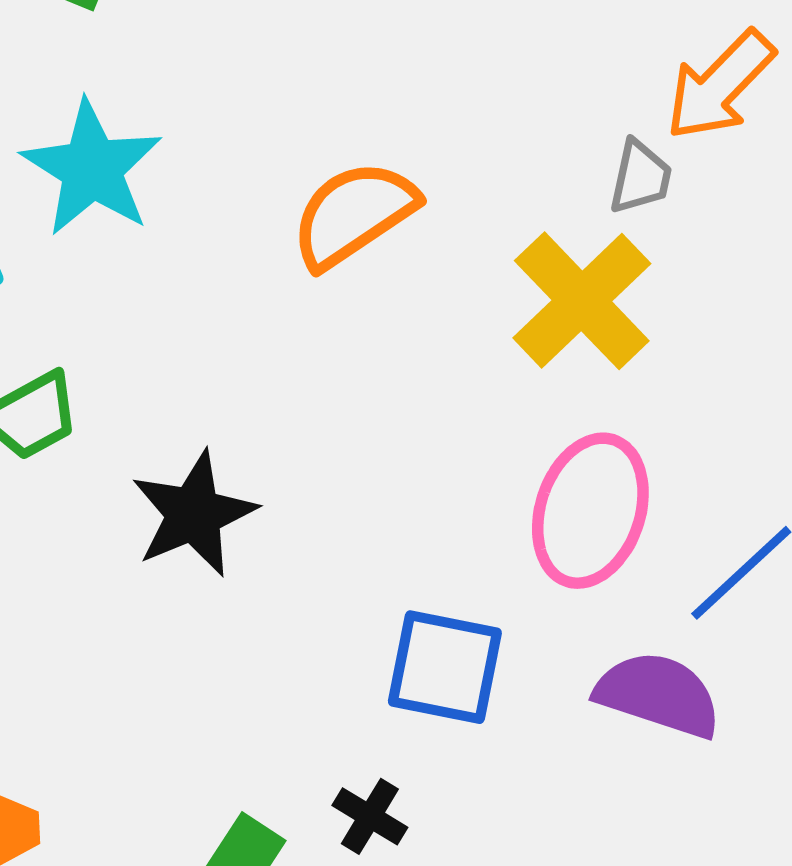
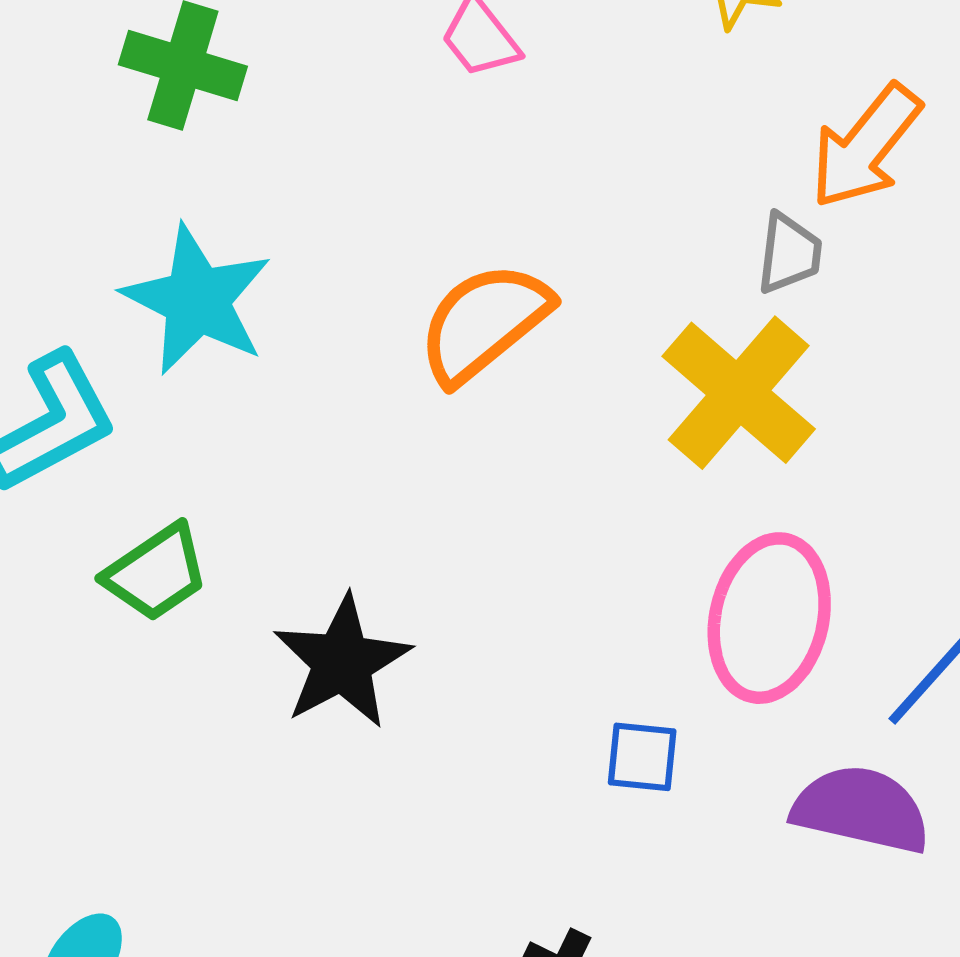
blue square: (445, 667) -> (642, 757), moved, size x0.6

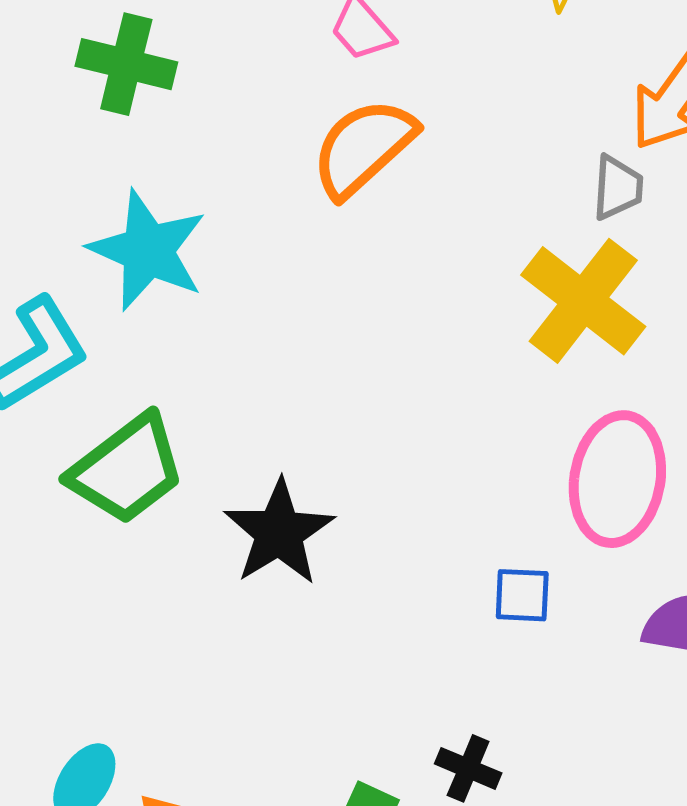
orange semicircle: (484, 323) -> (363, 148), moved
green trapezoid: (156, 573) -> (127, 469), size x1.4

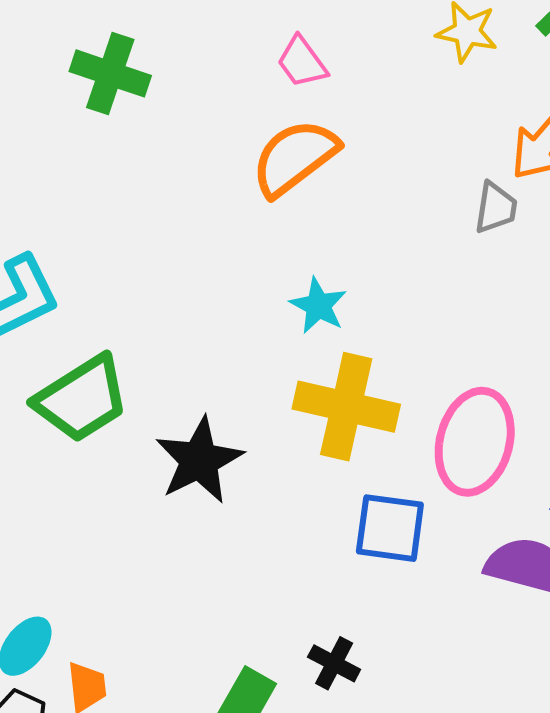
cyan star: (148, 250) -> (318, 306), moved, size x0.6
yellow cross: (583, 301) -> (346, 407), moved, turned -30
blue square: (522, 595) -> (390, 528), size x1.5

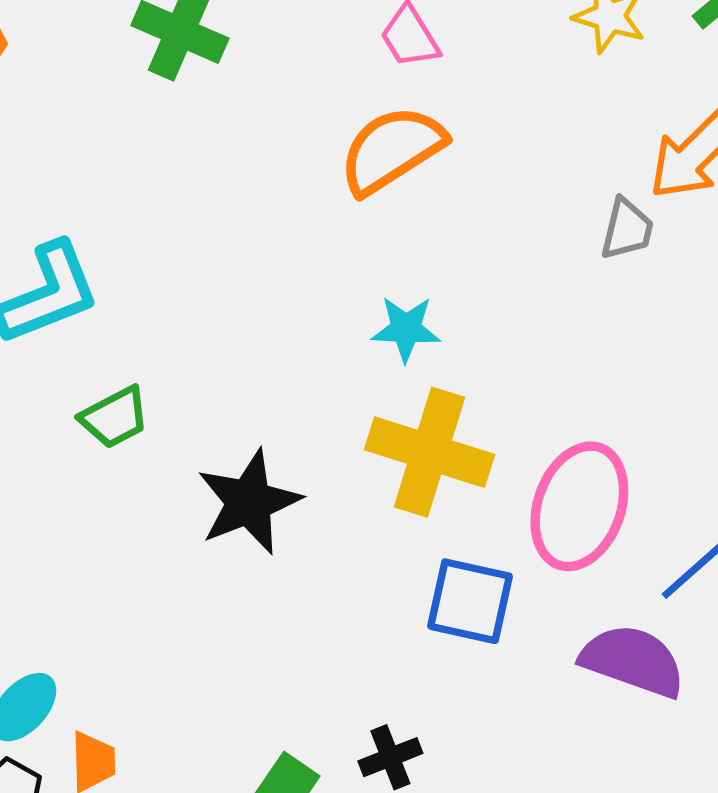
cyan star: (318, 306) -> (406, 329), turned -30
green trapezoid: (82, 399) -> (115, 417), size x0.6
black cross: (334, 663) -> (390, 757), turned 36

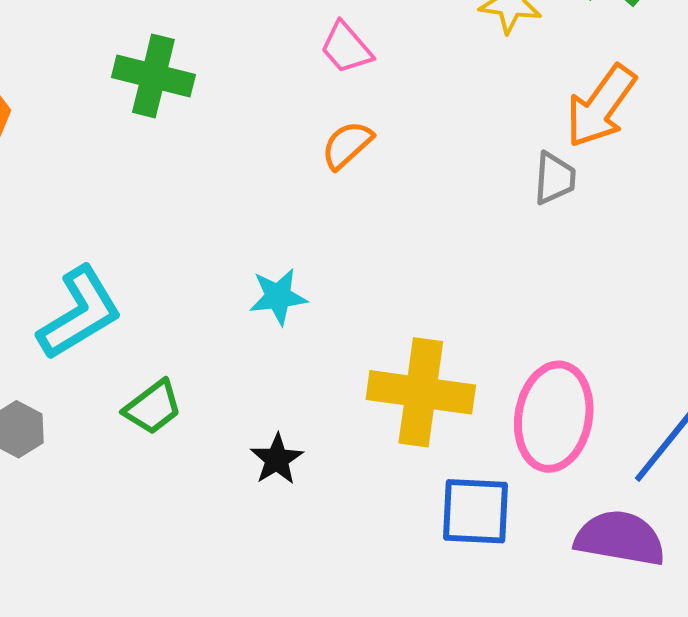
orange semicircle: (392, 150) -> (347, 145), size x0.6
cyan star: (406, 329) -> (278, 297), moved
black star: (249, 502) -> (277, 459), size x0.6

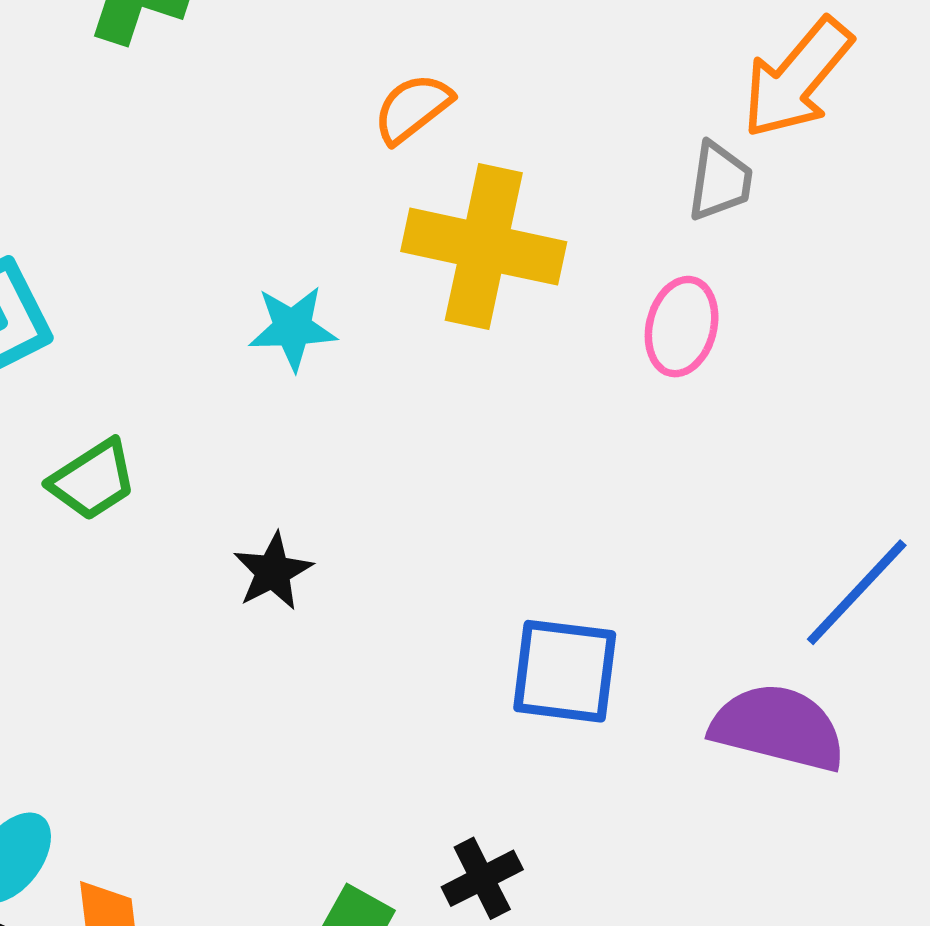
yellow cross: (421, 392) -> (484, 247), moved
pink ellipse: (554, 417) -> (682, 327), moved, size x0.6

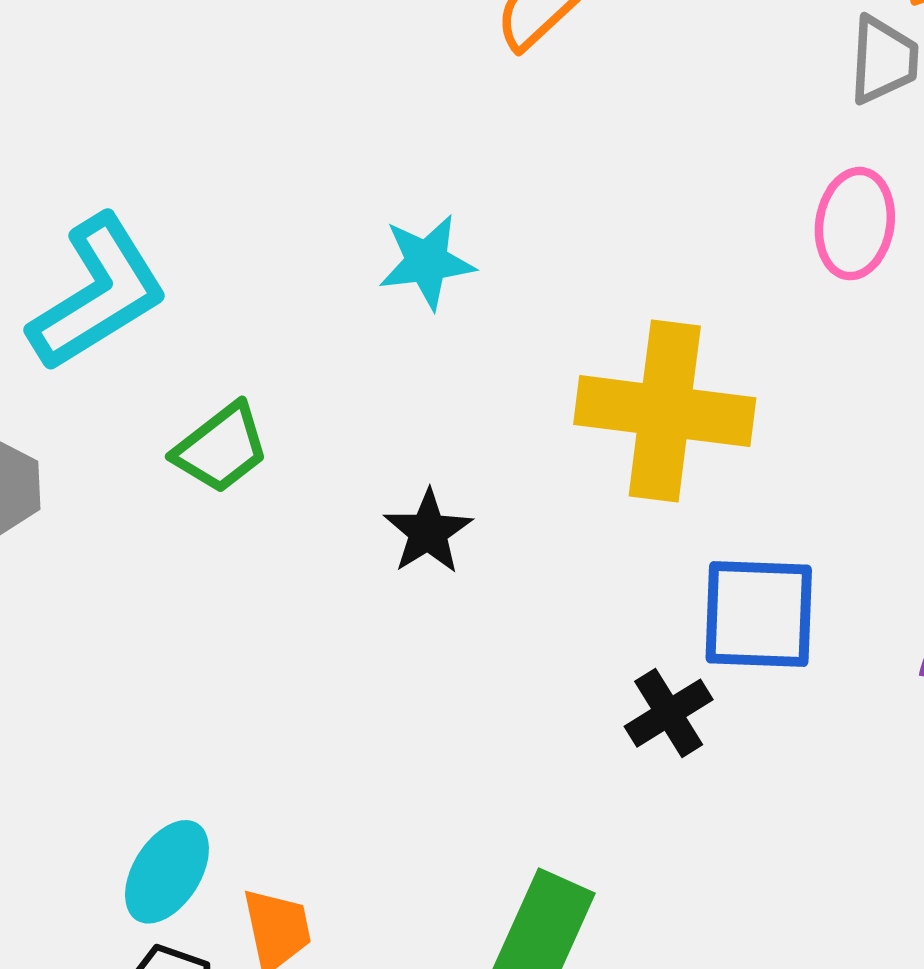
yellow cross: (484, 247) -> (665, 411), moved
black cross: (482, 878) -> (669, 713), moved

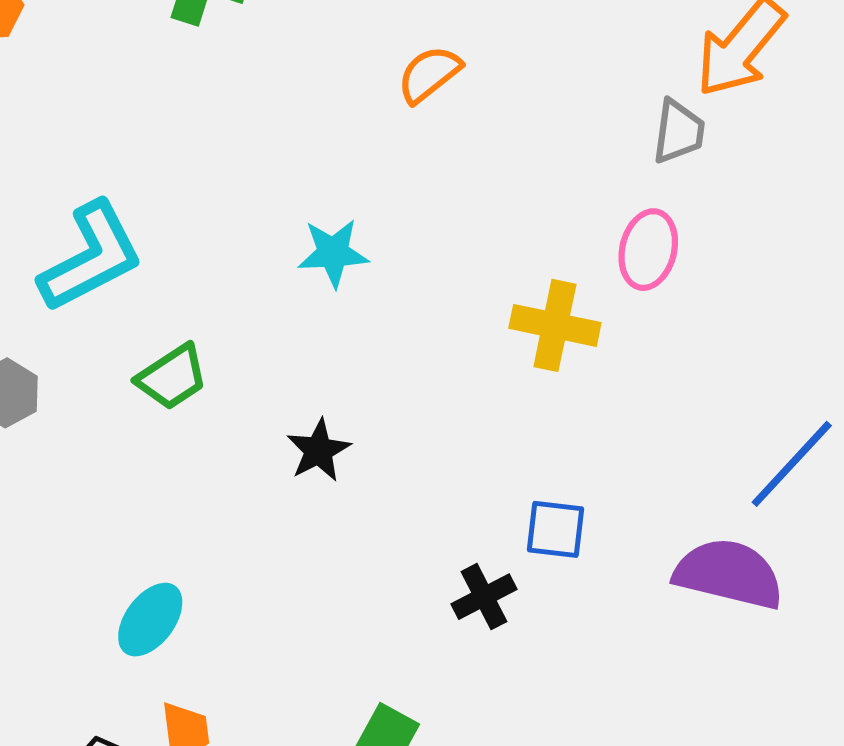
yellow cross: (665, 411) -> (555, 325), moved, size x0.7
blue square: (759, 614) -> (556, 529), size x0.7
cyan ellipse: (167, 872) -> (150, 620), moved

